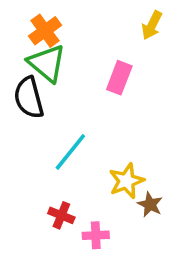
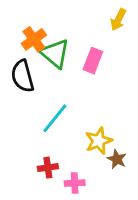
orange cross: (45, 31) -> (34, 39), moved
green triangle: (47, 63) -> (55, 53), moved
red cross: (61, 215) -> (48, 168), turned -30

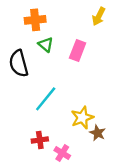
orange cross: (34, 39) -> (35, 20), moved, turned 30
green triangle: (55, 53) -> (46, 45), size x0.6
pink cross: (75, 183) -> (62, 153), turned 35

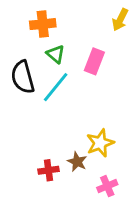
cyan line: (46, 99) -> (56, 87), moved
brown star: (98, 133) -> (77, 162), moved
pink cross: (62, 153) -> (107, 186), moved, turned 35

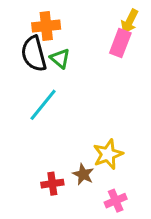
pink rectangle: (94, 61) -> (120, 43), moved
black semicircle: (23, 77) -> (34, 54), moved
cyan line: (56, 87) -> (43, 105), moved

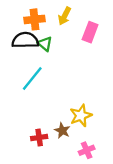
yellow arrow: (130, 21) -> (65, 16), moved
black semicircle: (34, 54) -> (25, 40), turned 104

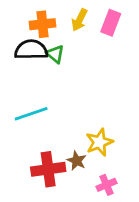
pink rectangle: (90, 32) -> (111, 23), moved
cyan line: (32, 78) -> (31, 114), moved, turned 32
red cross: (39, 138) -> (48, 169), size x1.6

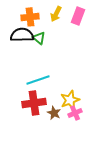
cyan line: (31, 114) -> (38, 80), moved
red cross: (48, 169) -> (34, 103), moved
pink cross: (106, 185) -> (75, 113), moved

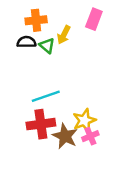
yellow arrow: (56, 14) -> (64, 35), moved
black semicircle: (22, 35) -> (26, 42), size x0.7
brown star: (54, 113) -> (65, 136), size x1.5

